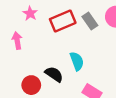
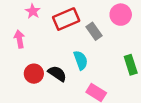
gray rectangle: (90, 21) -> (94, 31), moved
red circle: (31, 85) -> (34, 74), moved

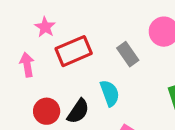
red rectangle: (66, 19) -> (74, 51), moved
black semicircle: (57, 74) -> (78, 111), turned 90

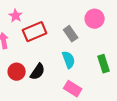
cyan semicircle: (110, 93) -> (69, 60), moved

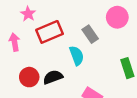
cyan semicircle: (69, 60) -> (77, 56), moved
black semicircle: (38, 72) -> (53, 77), turned -144

